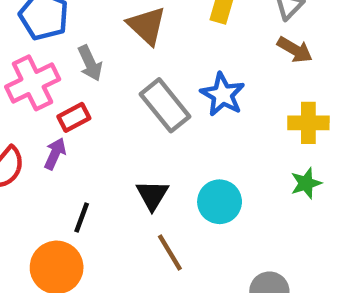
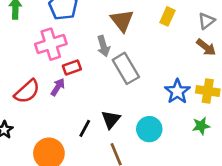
gray arrow: (90, 63) -> (103, 46), moved
blue star: (223, 95) -> (177, 91), moved
black line: (82, 217) -> (85, 128), moved

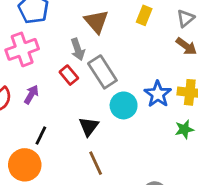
red rectangle: (72, 68) -> (69, 75), moved, turned 72
black line: (85, 128) -> (41, 135), moved
cyan circle: (149, 129) -> (124, 105), moved

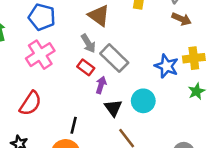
purple arrow: (31, 95) -> (101, 85), moved
cyan circle: (124, 105) -> (143, 101), moved

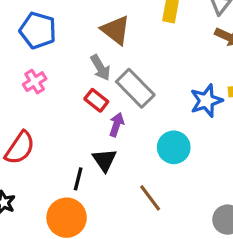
pink cross: (40, 55) -> (35, 82), size x0.6
blue star: (166, 66) -> (206, 101), turned 30
black triangle: (113, 108) -> (104, 160), moved

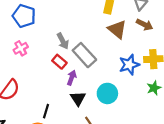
brown triangle: (116, 30) -> (117, 29), moved
black triangle: (104, 160) -> (78, 98), moved

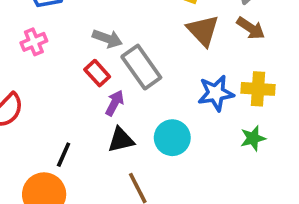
gray arrow: (63, 41) -> (107, 39), turned -49
black triangle: (78, 98) -> (121, 140), turned 42

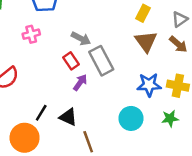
cyan circle: (172, 138) -> (131, 118), moved
black triangle: (121, 140) -> (68, 117), moved, turned 30

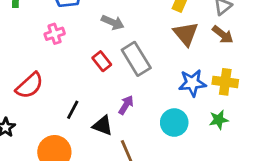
gray arrow: (81, 39) -> (113, 22), moved
purple arrow: (80, 82) -> (126, 105), moved
black line: (41, 113) -> (73, 110), moved

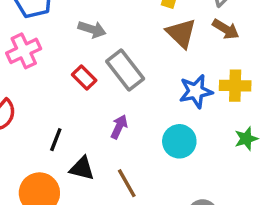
pink cross: (55, 34) -> (24, 51), size x1.4
green star: (219, 120) -> (246, 139), moved
black triangle: (103, 125) -> (82, 168), moved

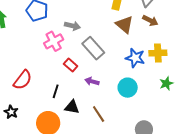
pink cross: (24, 51) -> (54, 41), moved
red rectangle: (84, 77) -> (71, 65), moved
blue star: (196, 91) -> (135, 58), turned 30
purple arrow: (119, 127) -> (92, 81), turned -96

